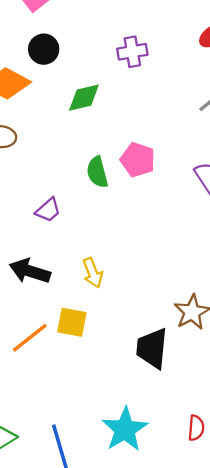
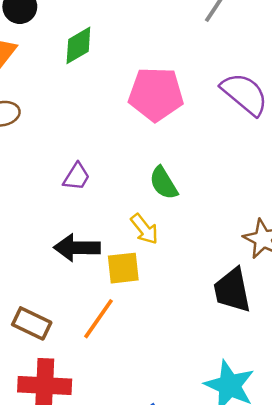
pink pentagon: (138, 160) -> (156, 94), size x1.4
green semicircle: (97, 172) -> (164, 183), moved
yellow square: (72, 322) -> (123, 268), moved

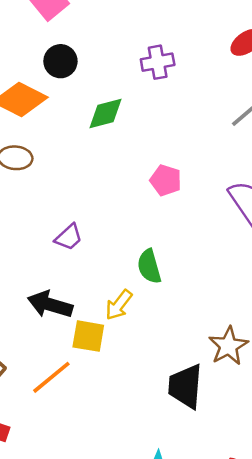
pink pentagon: (156, 94) -> (166, 180), size x0.6
yellow arrow: (144, 229) -> (119, 305), turned 60

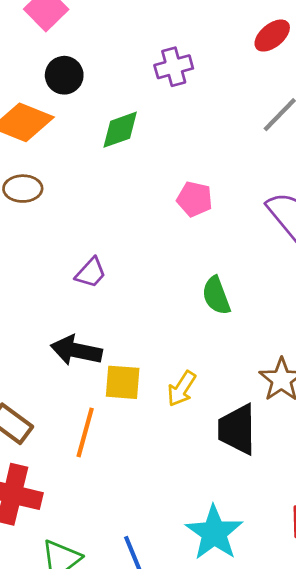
green semicircle: (149, 266) -> (216, 296), moved
yellow arrow: (119, 305) -> (182, 389), moved
orange line: (51, 377) -> (85, 432), turned -30

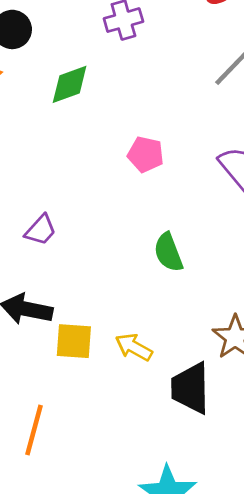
yellow arrow: (182, 389) -> (134, 347), turned 87
orange line: (85, 432) -> (34, 430), moved

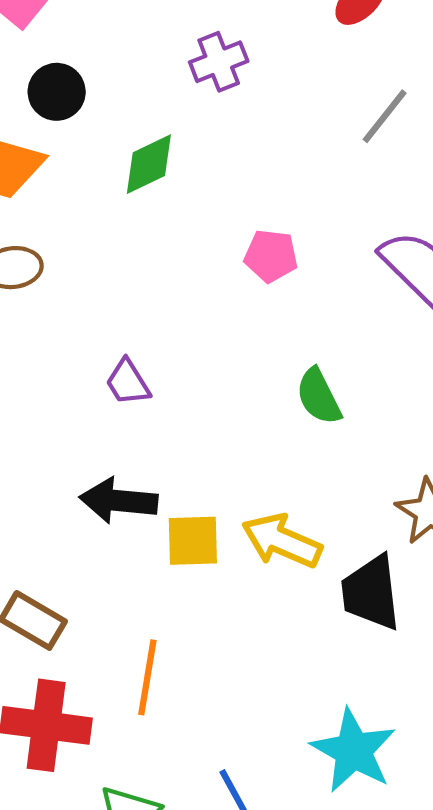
purple trapezoid: (41, 230) -> (128, 382), turned 112
yellow arrow: (134, 347) -> (282, 541), size x1.4

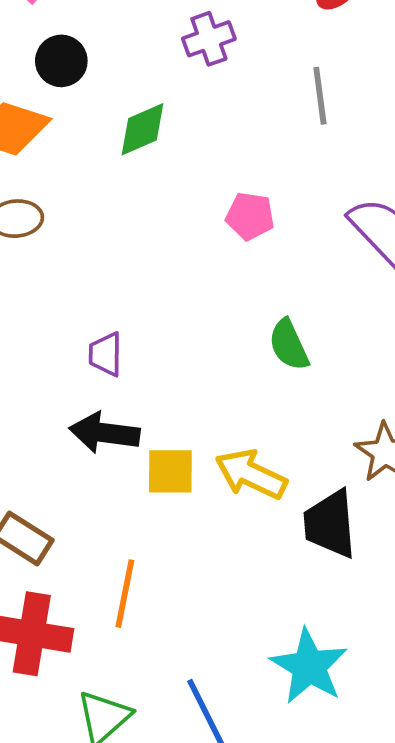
gray line: (385, 116) -> (320, 96), moved, turned -48
purple trapezoid: (128, 382) -> (106, 354), moved, turned 30

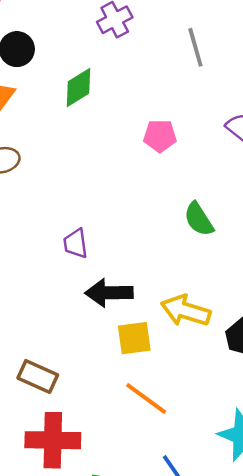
black arrow: (105, 433) -> (109, 293), moved
yellow square: (170, 471) -> (134, 338), moved
orange line: (125, 594) -> (146, 398), moved, turned -57

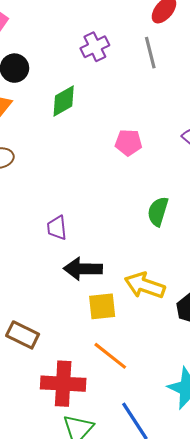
gray line: (195, 47) -> (150, 53), moved
green semicircle: (199, 219) -> (158, 211), turned 48
red cross: (53, 440) -> (63, 384), moved

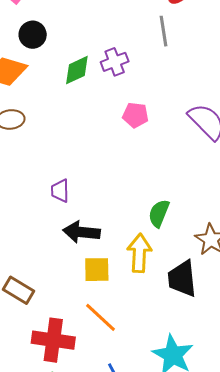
purple cross: (95, 47) -> (115, 62), moved
green semicircle: (158, 211) -> (159, 213), moved
yellow arrow: (145, 285) -> (139, 253), turned 69

